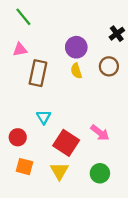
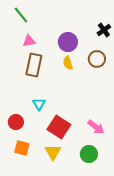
pink triangle: (20, 49) -> (29, 41), moved
pink arrow: (100, 133) -> (96, 127), moved

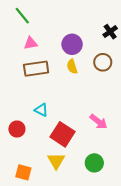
brown rectangle: (34, 65) -> (36, 69), turned 70
cyan triangle: (39, 104) -> (41, 110), turned -32
pink arrow: (96, 127) -> (99, 122), moved
orange square: (22, 148) -> (23, 172), moved

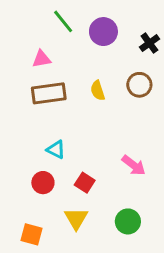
green line: (22, 16) -> (63, 21), moved
purple circle: (72, 44) -> (103, 32), moved
red circle: (17, 129) -> (43, 183), moved
red square: (63, 134) -> (85, 183), size x0.6

